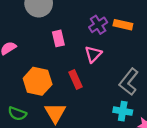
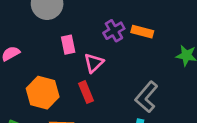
pink triangle: (93, 54) -> (94, 63), moved

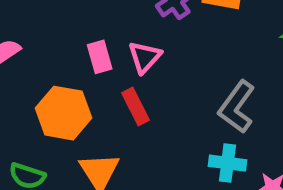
pink rectangle: (68, 45) -> (100, 57), moved

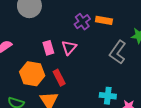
red rectangle: (135, 107) -> (59, 78), moved
gray L-shape: (237, 107) -> (118, 52), moved

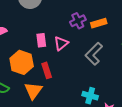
orange rectangle: (104, 20) -> (99, 23), turned -35
gray L-shape: (118, 52) -> (94, 54), moved

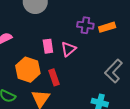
purple cross: (78, 21) -> (85, 25), turned 35
gray L-shape: (94, 54) -> (114, 71), moved

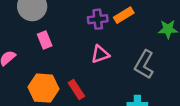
pink rectangle: (48, 46) -> (45, 40), moved
pink triangle: (68, 49) -> (100, 54), moved, turned 35

